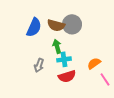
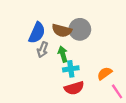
gray arrow: (39, 65) -> (43, 50), moved

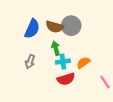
gray arrow: (43, 50) -> (30, 62), moved
orange semicircle: (105, 73) -> (83, 63), moved

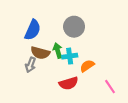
brown semicircle: (55, 27) -> (40, 53), moved
cyan cross: (63, 62) -> (70, 56), moved

